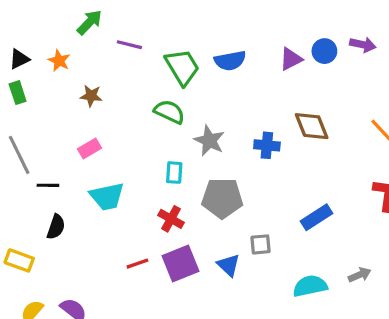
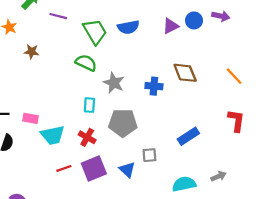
pink rectangle: (89, 149) -> (30, 118), moved, turned 40
cyan trapezoid: (107, 196) -> (53, 135), moved

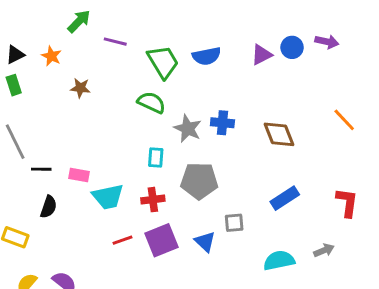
brown diamond: (185, 73) -> (279, 134), moved
blue cross: (154, 86) -> (222, 123), moved
red L-shape: (236, 121) -> (347, 202), moved
red cross: (87, 137) -> (153, 200), turned -36

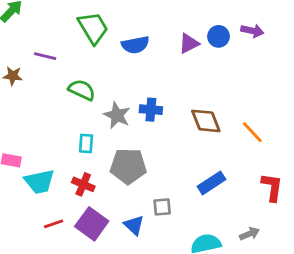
purple line: (115, 42) -> (45, 56), moved
green trapezoid: (163, 62) -> (93, 28), moved
orange line: (344, 120) -> (252, 132), moved
red cross: (153, 200) -> (83, 184), turned 30
purple square: (162, 240) -> (92, 224), turned -32

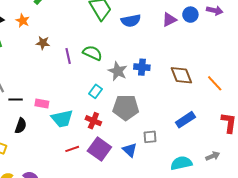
purple line: (45, 56) -> (68, 56), moved, turned 63
cyan rectangle: (86, 144) -> (95, 91), turned 32

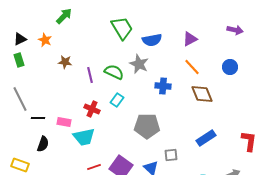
blue circle: (190, 15) -> (230, 67), moved
gray star: (118, 71) -> (139, 64), moved
orange line: (215, 83) -> (192, 67), moved
cyan rectangle: (95, 91) -> (117, 100), moved
red cross: (93, 121) -> (92, 109), moved

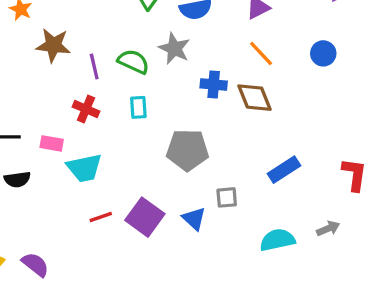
brown star: (65, 62) -> (53, 45), size x1.5
brown diamond: (202, 94) -> (255, 98), moved
cyan rectangle: (117, 100) -> (138, 107), turned -40
red cross: (92, 109) -> (86, 109), moved
black semicircle: (43, 144) -> (17, 179), turned 63

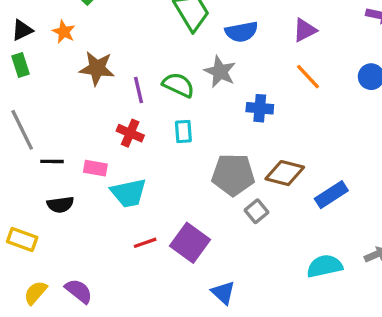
brown diamond: (255, 98) -> (285, 173), moved, turned -54
gray square: (227, 197) -> (256, 211), moved, turned -35
blue triangle: (194, 219) -> (223, 293), moved

